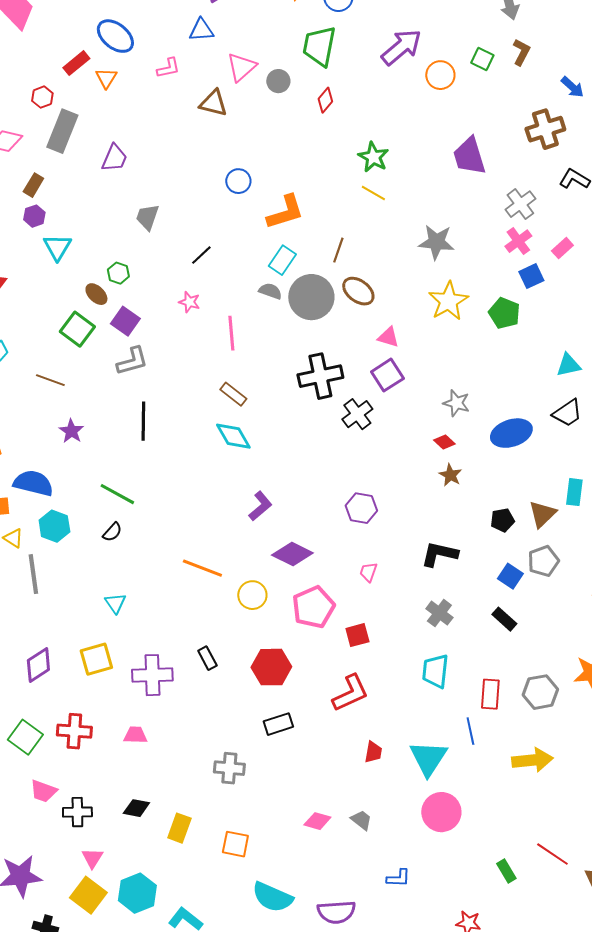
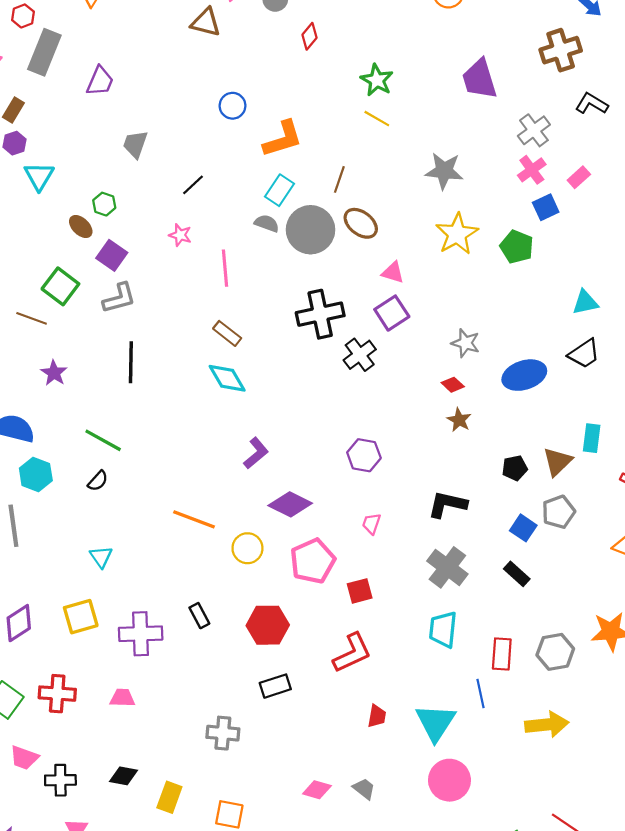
red diamond: (325, 100) -> (309, 36), moved
green square: (77, 329) -> (60, 286), moved
gray cross: (439, 613) -> (447, 567), size x1.4

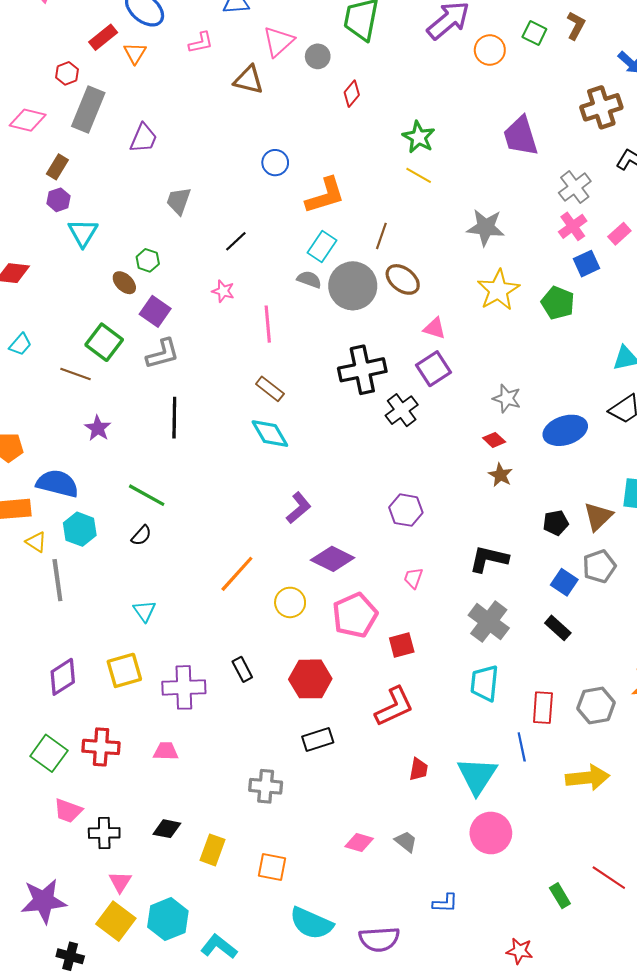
orange line: (194, 519) -> (237, 574), turned -69

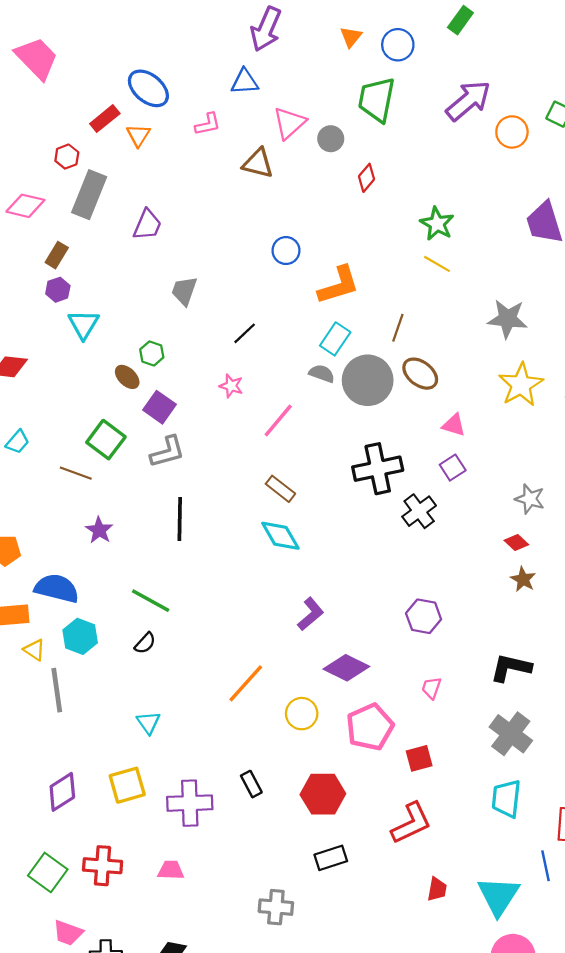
pink line: (268, 324) -> (278, 421), turned 45
purple square: (434, 369) -> (453, 468), size x0.7

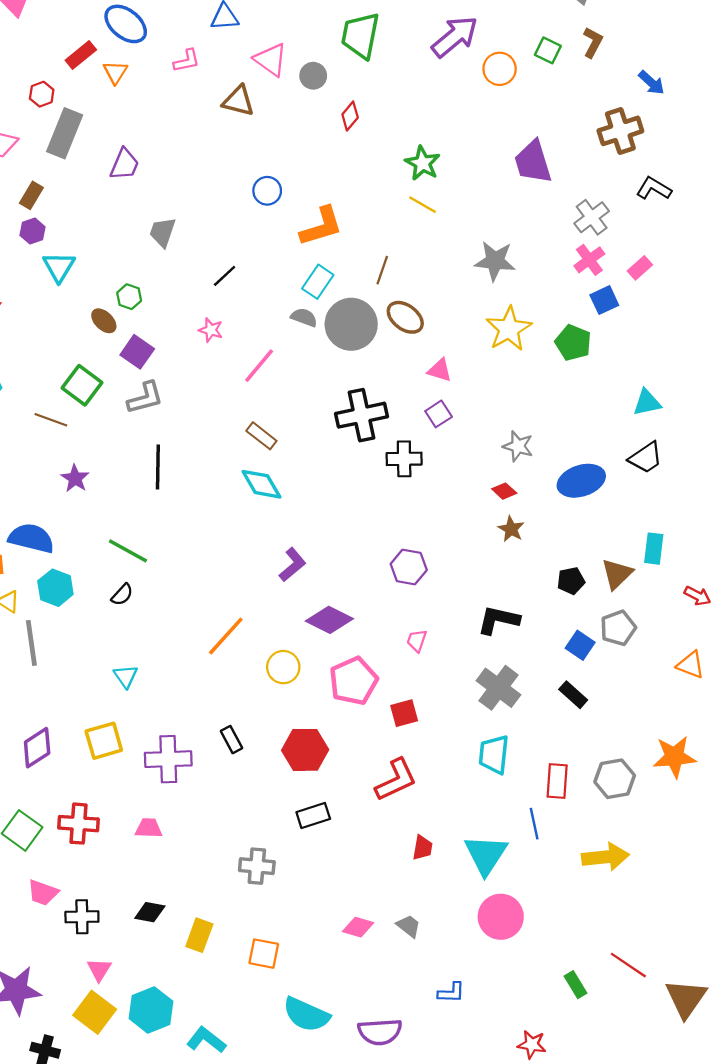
pink triangle: (289, 123) -> (271, 60), turned -42
black cross: (419, 511) -> (404, 459), turned 36

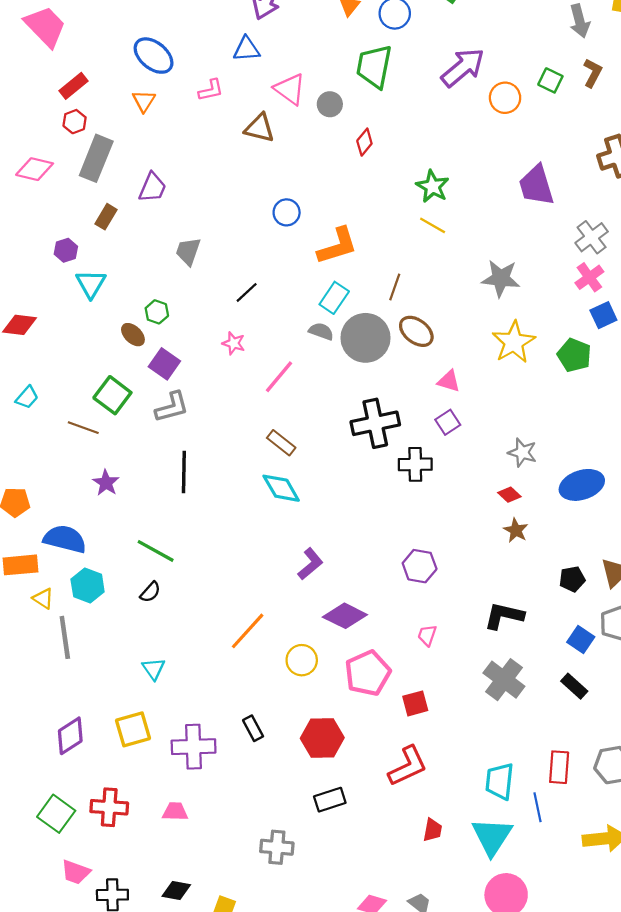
red rectangle: (81, 55) -> (74, 86), moved
brown rectangle: (31, 195) -> (106, 217), moved
cyan trapezoid: (494, 755) -> (500, 781), moved

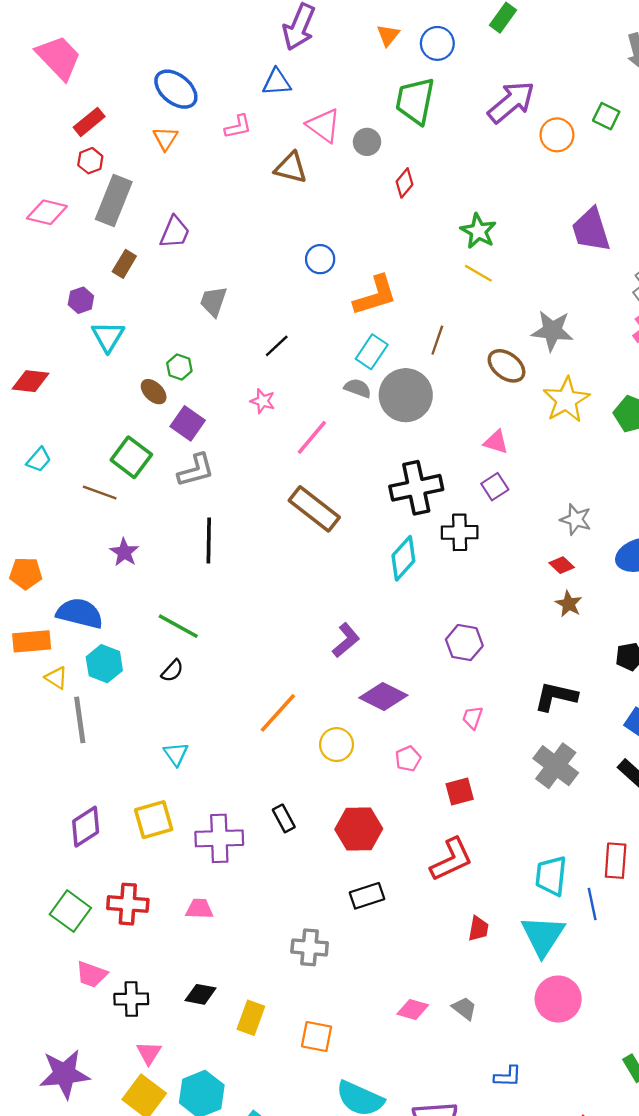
brown ellipse: (416, 331) -> (507, 366), moved
brown rectangle: (281, 443) -> (314, 509), size x1.6
cyan diamond: (281, 488) -> (403, 558), moved, turned 72
pink pentagon: (368, 673) -> (408, 759), size x0.5

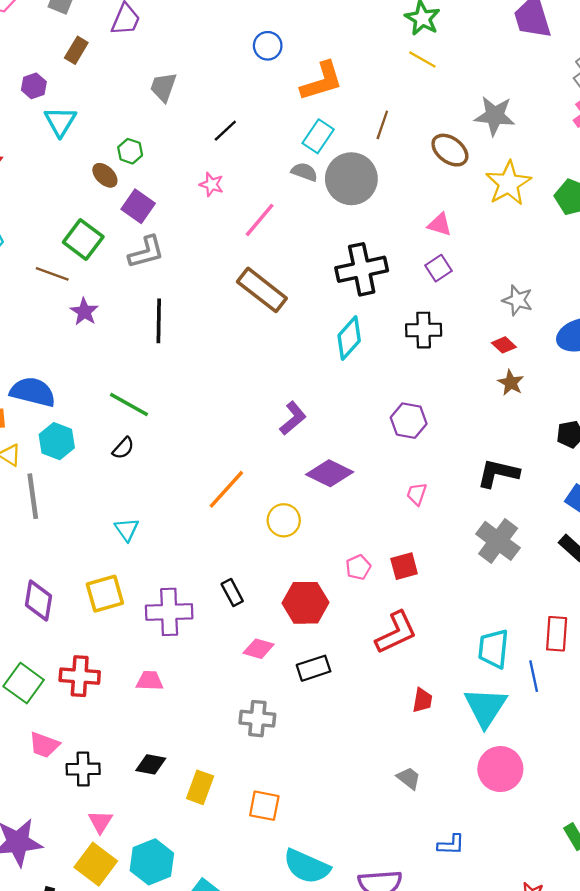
black cross: (460, 532) -> (424, 330), moved
purple star: (124, 552) -> (84, 312), moved
pink pentagon: (408, 759) -> (358, 567), moved
purple diamond: (86, 827) -> (38, 601), turned -48
pink diamond: (413, 1010) -> (259, 649), moved

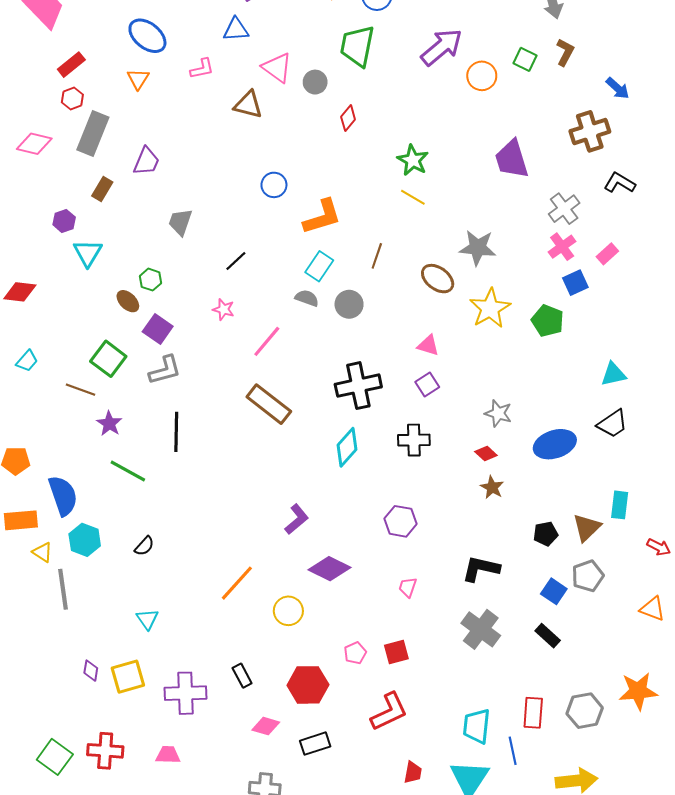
gray circle: (351, 179) -> (349, 304), size x0.6
blue semicircle: (33, 392) -> (63, 496), turned 57
green line: (129, 405) -> (128, 471), moved
purple diamond: (38, 601) -> (91, 671), moved, size x0.6

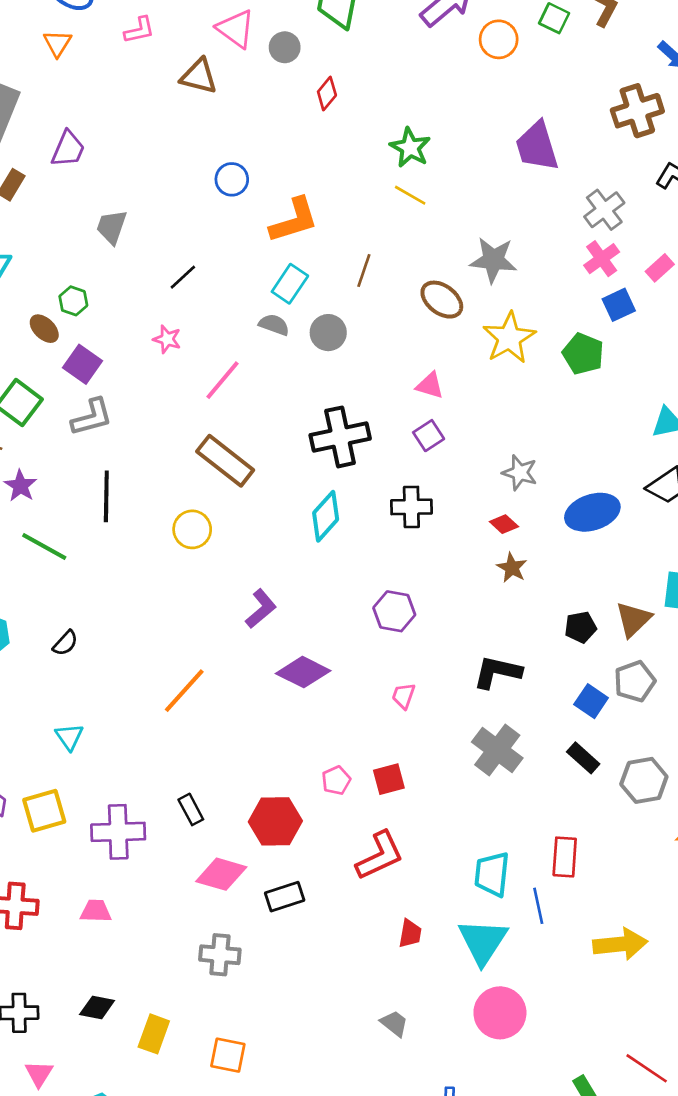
yellow circle: (288, 611) -> (192, 529), moved
gray hexagon: (585, 711) -> (644, 780), moved
pink diamond: (266, 726) -> (221, 874), size x1.4

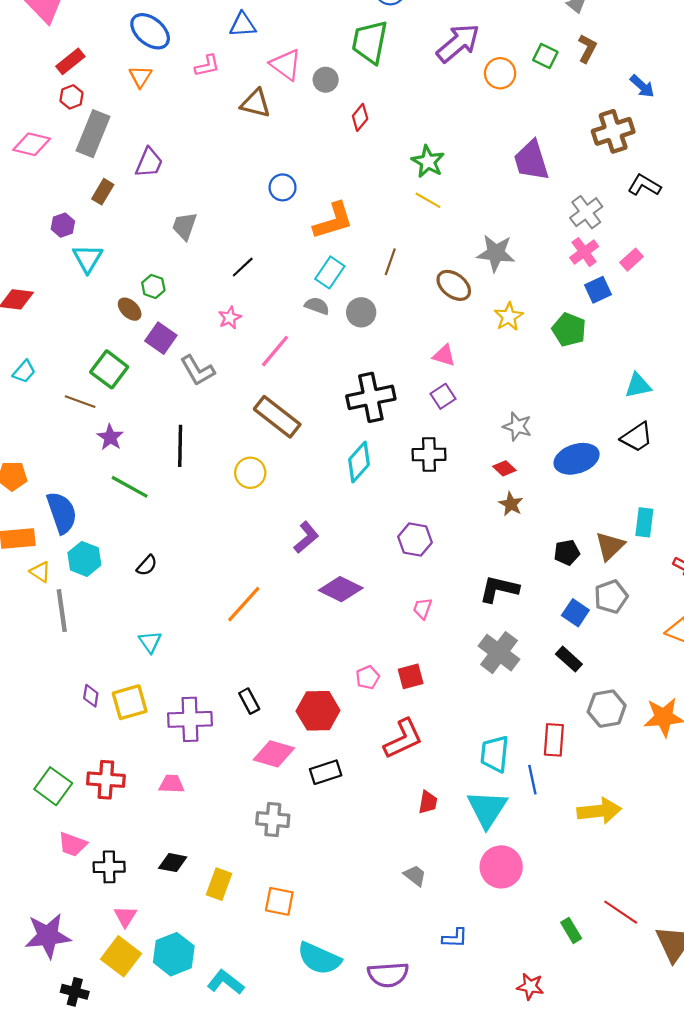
yellow star: (509, 338) -> (509, 317), size x0.7
pink star: (167, 339) -> (230, 318), turned 30
gray L-shape: (92, 417) -> (197, 370), moved, turned 75
gray hexagon: (644, 780) -> (607, 709), moved

